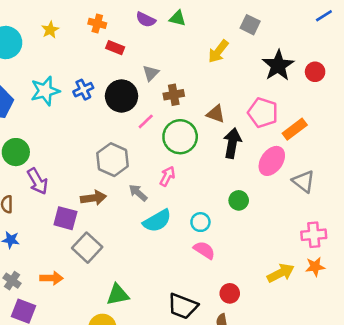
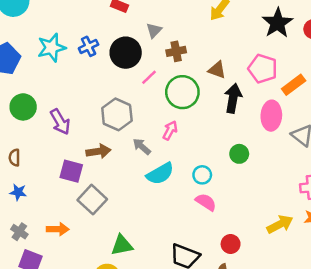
pink ellipse: (272, 161) -> (271, 116), turned -32
purple arrow: (37, 181) -> (60, 122), moved

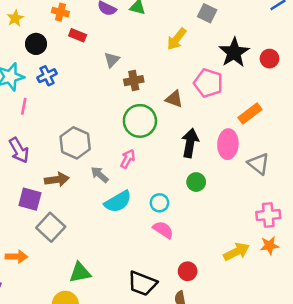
black circle: (126, 53) -> (36, 44), moved, size x0.7
pink pentagon: (263, 69) -> (208, 83), moved
pink line: (149, 77) -> (24, 106), moved, turned -35
black arrow: (233, 98) -> (190, 143), moved

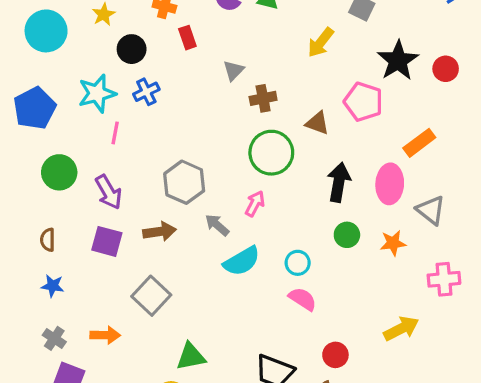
red rectangle: (78, 35) -> (187, 38), turned 49
purple square: (30, 199) -> (107, 241), moved
orange star: (269, 246) -> (393, 243), moved

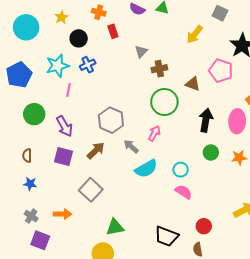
brown arrow: (160, 232) -> (96, 150), turned -36

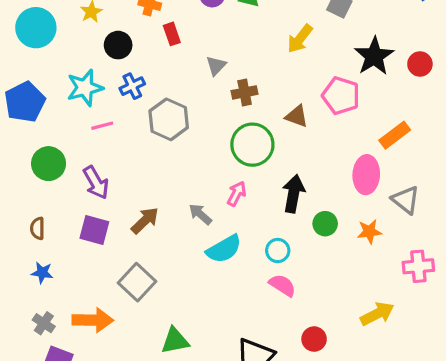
pink line: (68, 90) -> (102, 126), turned 64
gray hexagon: (111, 120) -> (169, 119), moved
black arrow: (206, 120) -> (294, 194), moved
orange arrow: (62, 214) -> (93, 320), size x1.4

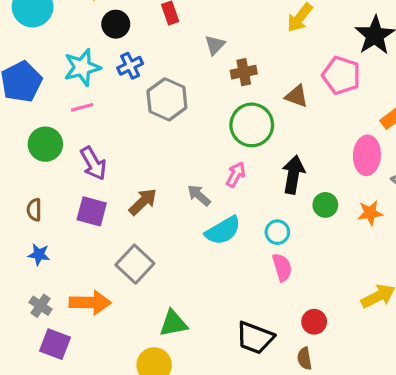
pink line: (102, 126) -> (82, 107), moved
pink semicircle: (282, 285) -> (282, 267), turned 40

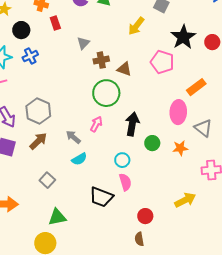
brown triangle: (297, 96) -> (124, 69), moved
gray hexagon: (167, 99) -> (38, 111), moved
cyan semicircle: (223, 231) -> (79, 159), moved, size x0.7
gray square: (135, 264) -> (47, 180), moved, size x0.7
black trapezoid: (255, 338) -> (101, 197), moved

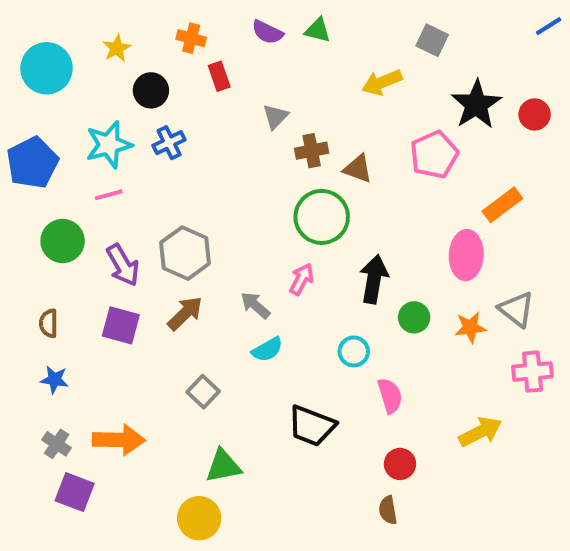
yellow arrow: (136, 26) -> (382, 82), turned 30
pink pentagon: (162, 62) -> (434, 155), turned 30
gray triangle: (203, 128) -> (516, 309), moved
pink semicircle: (125, 182) -> (390, 396), moved

